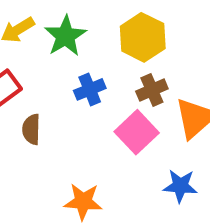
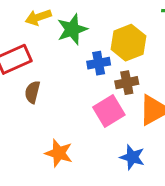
blue cross: (90, 89) -> (99, 63), moved

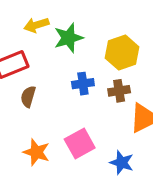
blue cross: (99, 63) -> (83, 84), moved
pink square: (109, 111) -> (80, 144), moved
orange star: (59, 153) -> (36, 152), moved

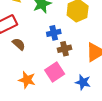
brown cross: (119, 91) -> (65, 49), moved
brown semicircle: (28, 97) -> (19, 44), turned 120

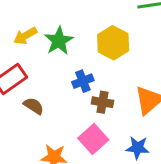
brown cross: (65, 49) -> (103, 102), turned 32

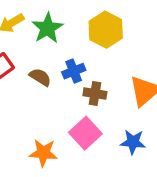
brown semicircle: (34, 106) -> (40, 77), moved

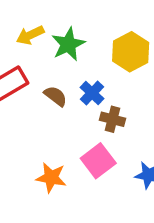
blue cross: (74, 71) -> (92, 93), turned -30

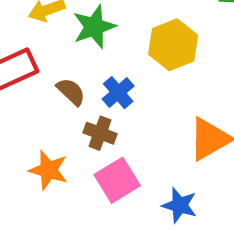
brown cross: (113, 119) -> (100, 133), moved
orange star: (51, 178) -> (49, 170), moved

